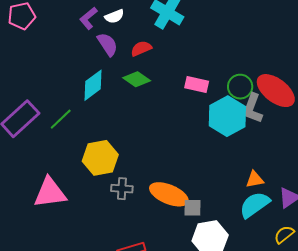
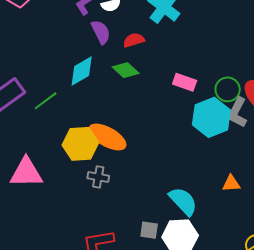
orange ellipse: (169, 194) -> (107, 137), moved
cyan semicircle: (255, 205) -> (183, 201), moved, turned 76
gray square: (193, 208) -> (149, 230), moved

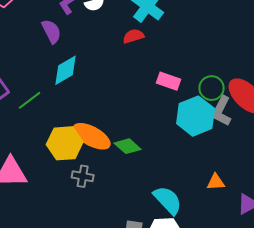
purple semicircle: (101, 32) -> (51, 31), moved
red semicircle: (134, 40) -> (133, 36), moved
green diamond: (126, 70) -> (128, 146), moved

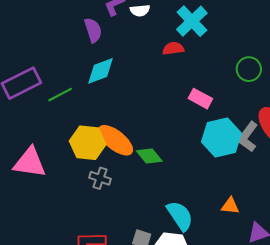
green circle: (212, 88) -> (249, 69), moved

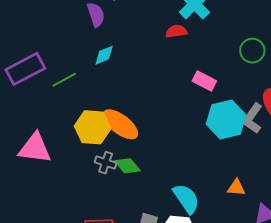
cyan diamond: (101, 71) -> (104, 55), size x0.7
green diamond: (149, 156) -> (127, 166), moved

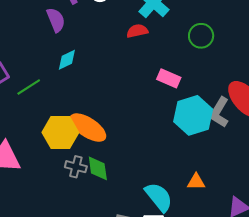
green circle: (252, 51) -> (201, 36), moved
green diamond: (127, 166) -> (98, 168), turned 36
orange triangle: (236, 188) -> (196, 182), moved

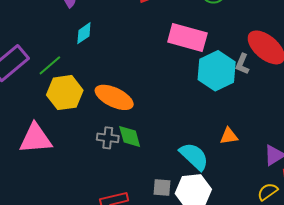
pink rectangle: (169, 78) -> (187, 38), size x1.6
gray L-shape: (219, 112) -> (242, 64), size x0.7
yellow hexagon: (60, 132) -> (65, 93), moved

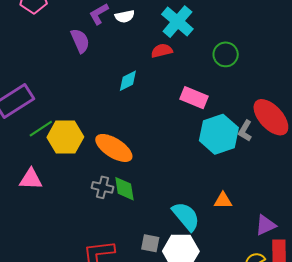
cyan diamond: (84, 33) -> (128, 81), moved
pink rectangle: (187, 38) -> (194, 98), size x0.7
green line: (50, 65) -> (41, 129), moved
pink triangle: (36, 139) -> (31, 179), size x0.7

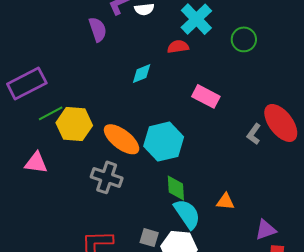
green circle: (226, 54) -> (244, 39), moved
cyan hexagon: (219, 134) -> (164, 142), moved
gray cross: (102, 187) -> (107, 177), size x1.4
green diamond: (124, 189) -> (176, 188), moved

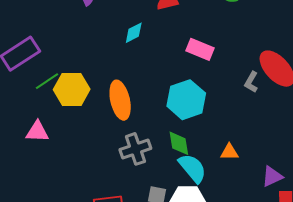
orange ellipse: (122, 139) -> (120, 100), turned 45
cyan hexagon: (164, 142) -> (186, 100), moved
gray cross: (107, 177) -> (135, 149), moved, turned -32

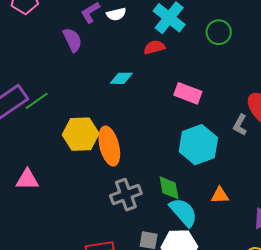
cyan diamond: (134, 33) -> (121, 78), turned 30
green line: (47, 81) -> (37, 101), moved
yellow hexagon: (72, 89) -> (81, 134), moved
cyan hexagon: (186, 100) -> (198, 145), moved

